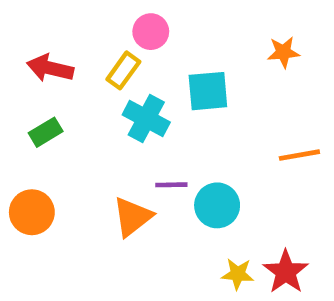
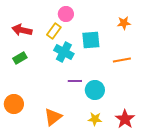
orange line: (299, 155) -> (122, 60), moved
orange circle: (32, 212) -> (14, 104), moved
orange triangle: (132, 217) -> (53, 117), moved
yellow star: (238, 274) -> (95, 119), moved

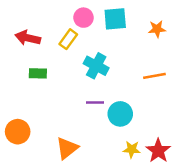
cyan square: (91, 40) -> (115, 19), moved
cyan cross: (64, 52) -> (96, 66), moved
green rectangle: (20, 58) -> (38, 73), moved, turned 32
yellow star: (95, 119) -> (132, 149), moved

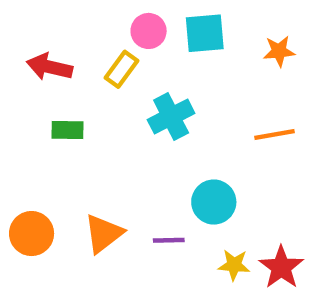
cyan cross: (96, 66) -> (171, 116), turned 35
purple line: (95, 103) -> (169, 240), moved
orange triangle: (67, 148) -> (104, 234), moved

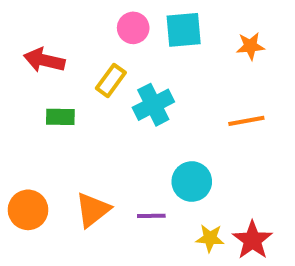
yellow rectangle: (122, 69) -> (111, 80), moved

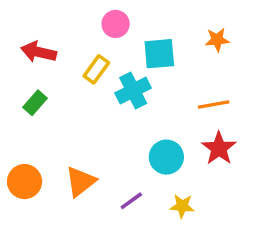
cyan square: (184, 30) -> (159, 54), moved
green rectangle: (60, 117) -> (35, 103), moved, turned -50
purple line: (151, 216) -> (131, 201), moved, turned -35
red star: (252, 240) -> (219, 148), moved

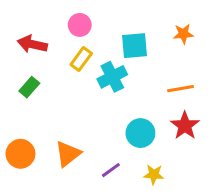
pink circle: (116, 24) -> (80, 25), moved

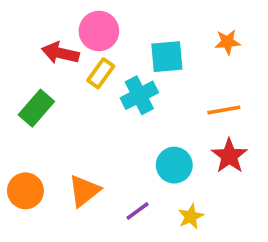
pink circle: (80, 25) -> (99, 31), size x1.4
red arrow: (32, 44) -> (60, 53), moved
green rectangle: (29, 87) -> (36, 108), size x1.4
yellow star: (154, 175) -> (191, 217), turned -30

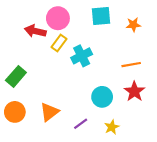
cyan square: (167, 57) -> (101, 16), moved
green rectangle: (36, 108) -> (16, 76), moved

